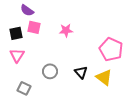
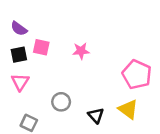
purple semicircle: (27, 10) -> (19, 29), moved
black triangle: (81, 72) -> (96, 115), moved

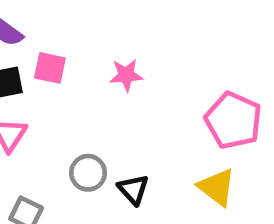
black triangle: (96, 115) -> (133, 189), moved

